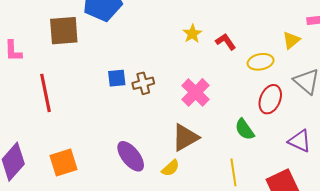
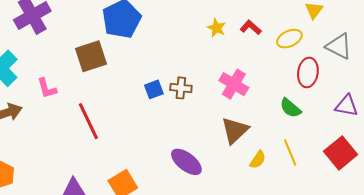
brown cross: (143, 83) -> (181, 88), turned 35
yellow semicircle: (171, 168) -> (258, 160), moved

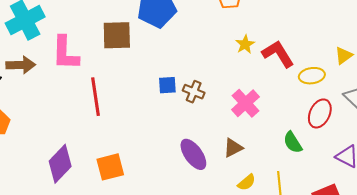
red L-shape: (251, 27) -> (278, 54), size x1.6
pink L-shape: (47, 88) -> (65, 53), size x1.6
brown triangle: (235, 130) -> (233, 148), size x0.7
purple ellipse: (186, 162) -> (193, 154), moved

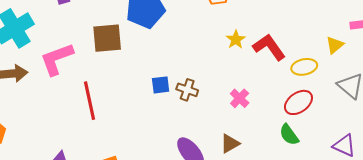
pink L-shape: (65, 53) -> (57, 59), turned 72
pink cross: (245, 103) -> (240, 98), size x0.7
red ellipse: (320, 113) -> (298, 102), moved, turned 32

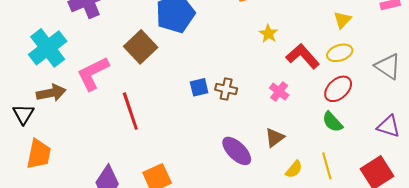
brown square: (107, 38) -> (141, 47), turned -32
yellow triangle: (335, 45) -> (342, 20), moved
red L-shape: (269, 47) -> (303, 56), moved

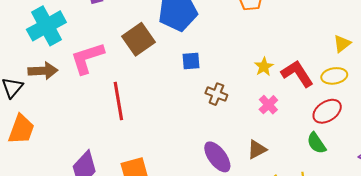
yellow star: (269, 34) -> (264, 67), moved
blue square: (199, 87) -> (191, 61), moved

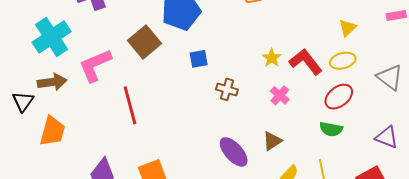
orange trapezoid: (21, 129) -> (52, 131), moved
green semicircle: (316, 143) -> (331, 129), turned -40

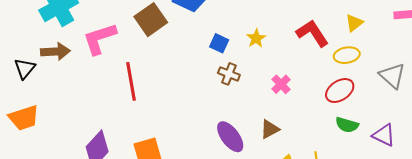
yellow star: (272, 58) -> (256, 38), moved
blue square: (199, 59) -> (219, 43), moved, turned 30
red L-shape: (306, 62) -> (312, 33), moved
green semicircle: (331, 129) -> (347, 125), moved
orange trapezoid: (52, 131) -> (24, 118), moved, turned 52

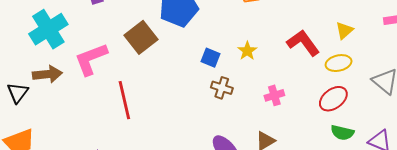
pink cross: (281, 84) -> (274, 95), turned 30

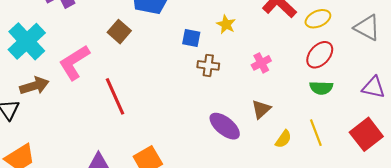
brown square: (141, 37) -> (119, 32), size x0.7
green semicircle: (342, 133) -> (321, 88), moved

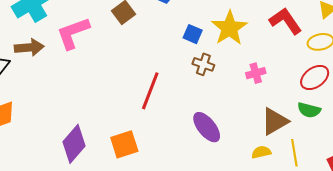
yellow star: (226, 24) -> (229, 28), size x1.8
red line: (115, 96) -> (150, 91), moved, turned 33
brown triangle: (261, 109) -> (275, 121), moved, size x1.4
yellow semicircle: (283, 139) -> (261, 152), turned -150

